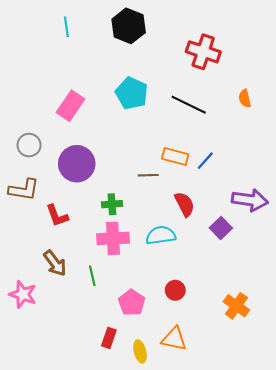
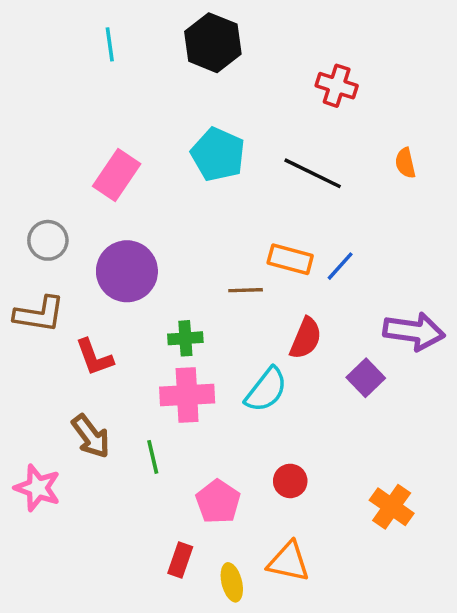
red cross: (203, 52) -> (337, 86), size x0.7
red semicircle: (185, 204) -> (306, 338), turned 50
cyan semicircle: (161, 235) -> (266, 390), turned 136

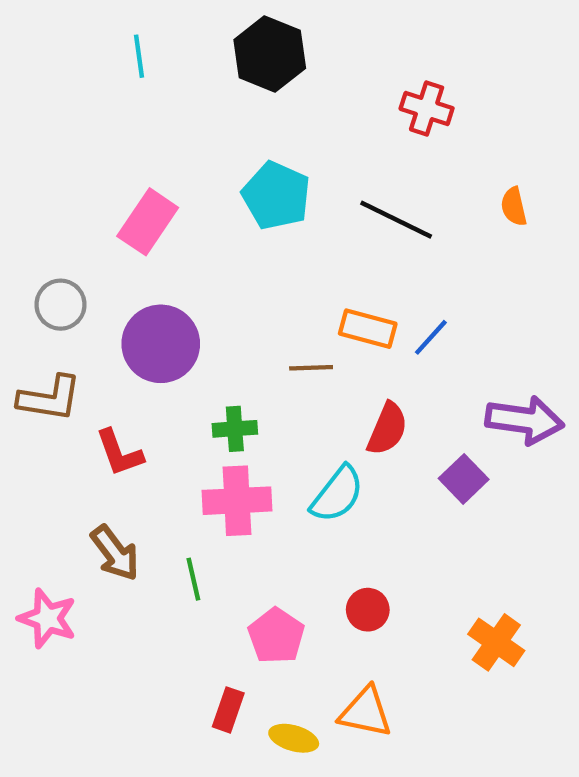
yellow ellipse: (232, 582) -> (294, 738), turned -60

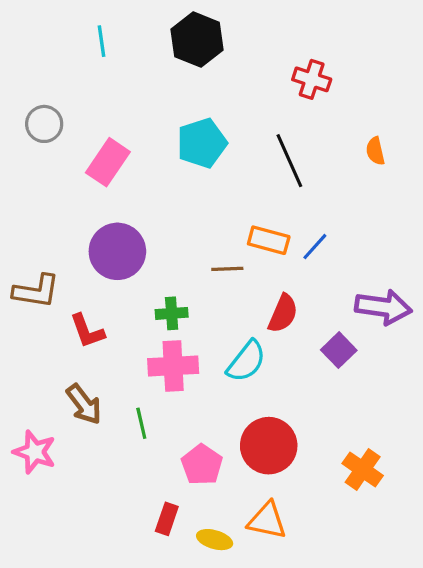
cyan pentagon: (276, 196) -> (202, 143), turned 30
black line: (396, 220) -> (289, 161), turned 40
gray circle: (61, 305) -> (44, 124), moved
red circle: (368, 610) -> (269, 446), size x1.8

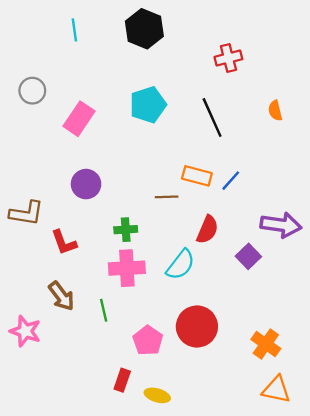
red cross: (312, 79) -> (228, 58), turned -32
purple circle: (117, 251) -> (86, 184), size x0.7
orange triangle: (267, 520) -> (276, 390), moved

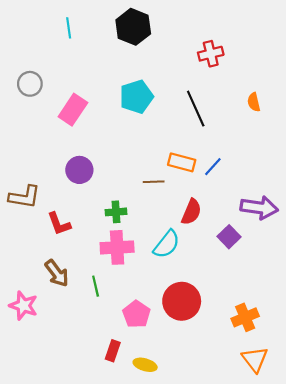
orange cross: (266, 344) -> (245, 317), turned 32
orange triangle: (276, 390) -> (255, 359), turned 40

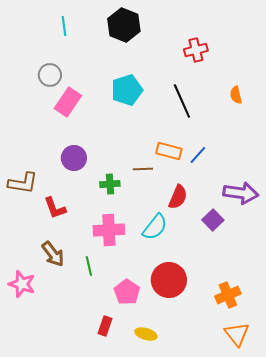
gray circle: (30, 84) -> (50, 75), moved
green cross: (116, 212) -> (110, 184), moved
yellow ellipse: (145, 365) -> (146, 334), moved

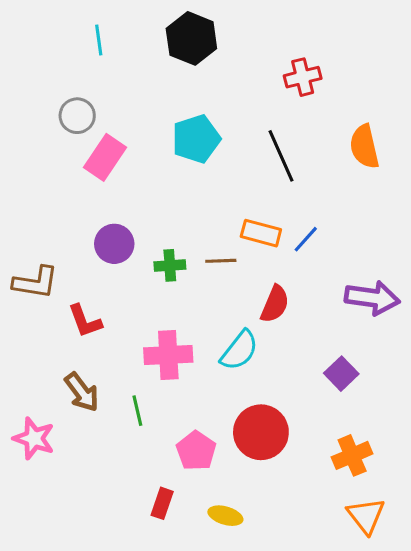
orange semicircle: (236, 95) -> (364, 147), size x1.6
green cross: (110, 184) -> (170, 265), moved
purple square: (213, 220) -> (341, 374), moved

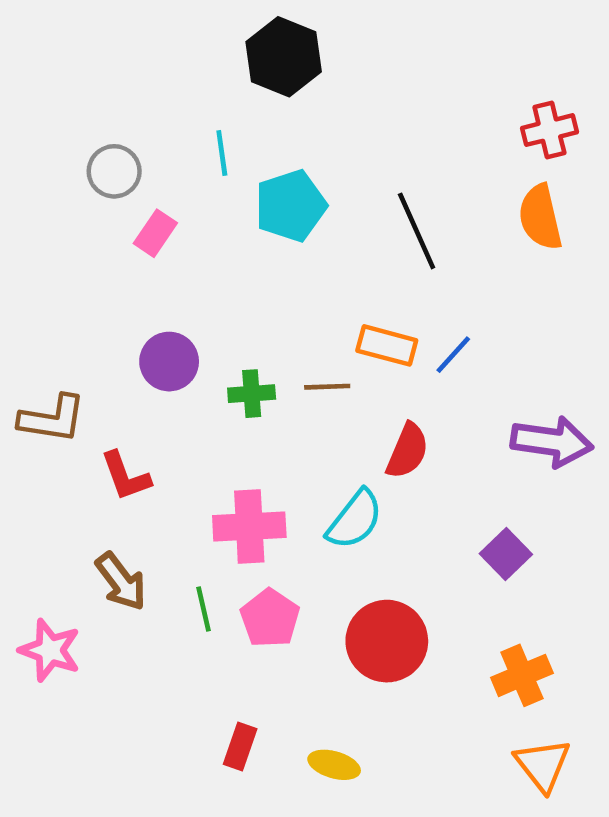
cyan line: (99, 40) -> (222, 153), moved
red cross: (303, 77) -> (549, 130), moved
pink rectangle: (105, 157) -> (155, 233), size x0.7
pink pentagon: (196, 451) -> (270, 618), moved

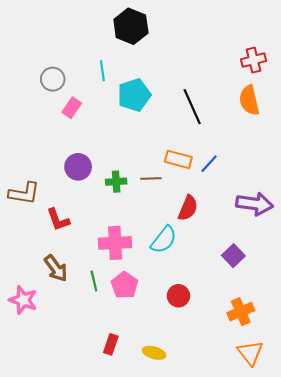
red circle: (387, 641) -> (178, 296), size x0.6

